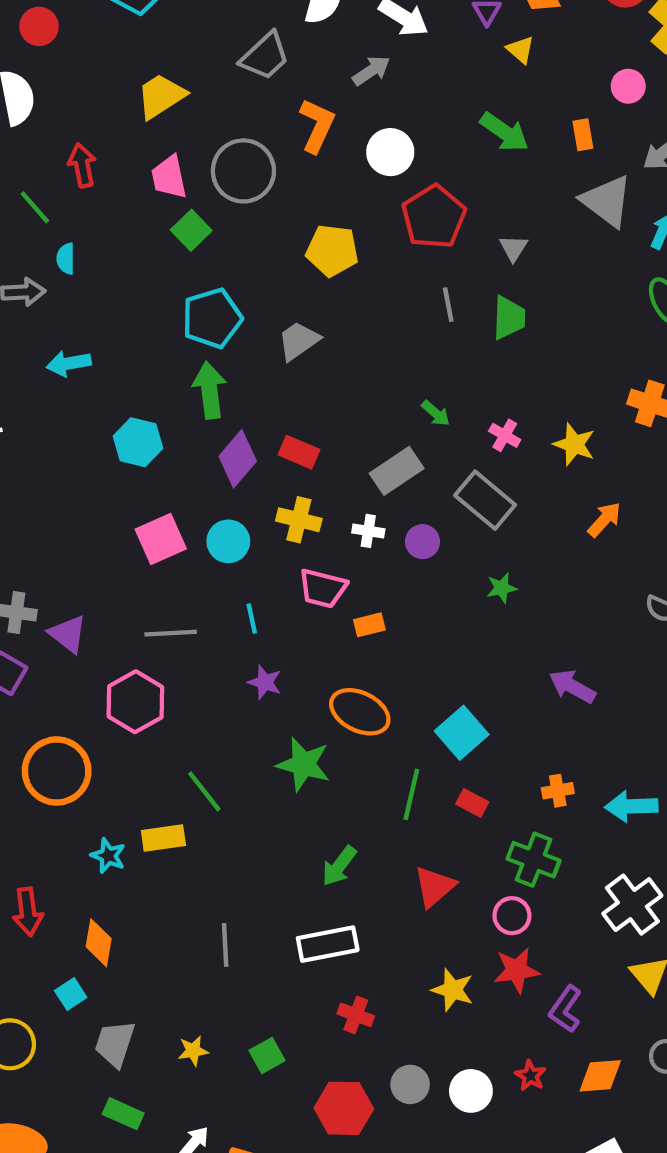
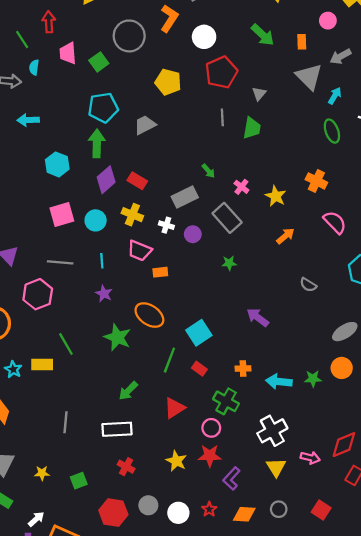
pink trapezoid: (169, 177) -> (68, 53), moved

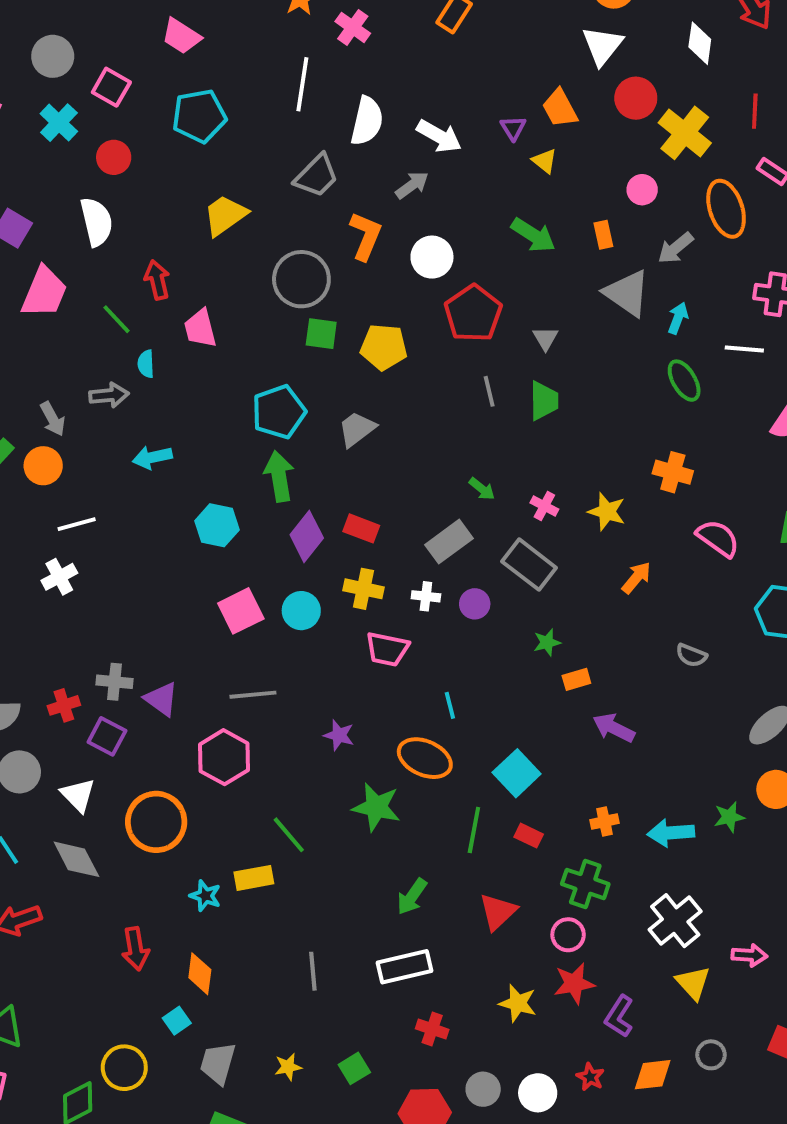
green square: (99, 62) -> (321, 334), moved, turned -36
cyan line: (102, 261) -> (450, 705), moved
orange rectangle: (160, 272) -> (576, 679), moved

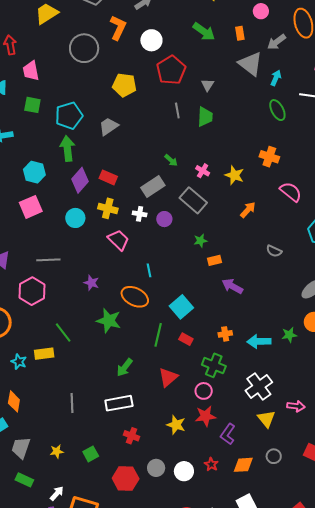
green square: (321, 334) -> (32, 105), moved
pink square: (241, 611) -> (31, 207), moved
pink trapezoid: (387, 649) -> (118, 240), turned -150

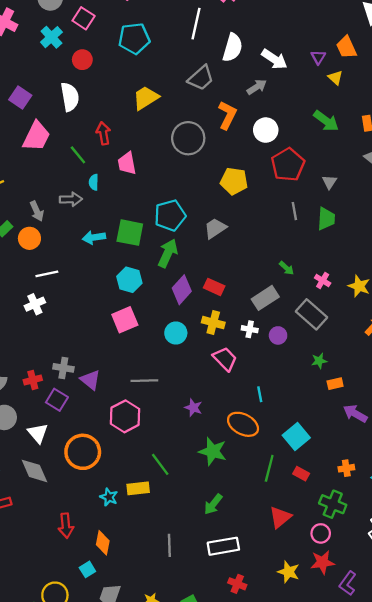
green square: (32, 105) -> (130, 233), moved, size x1.4
green arrow: (67, 149) -> (168, 253), turned 30
green arrow: (125, 367) -> (213, 504), moved

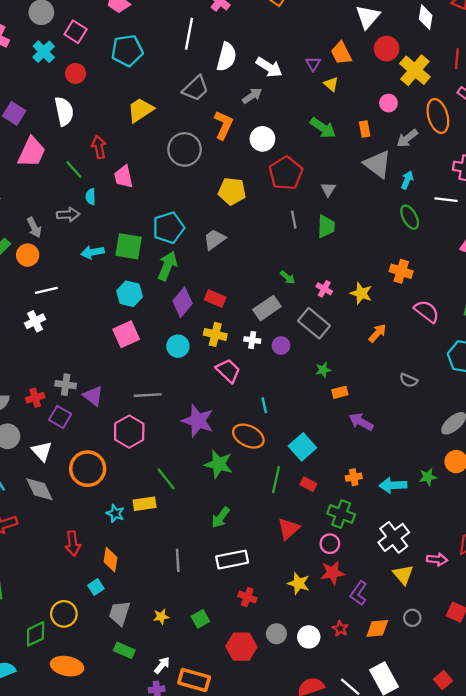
purple star: (193, 408) -> (198, 421), size x1.8

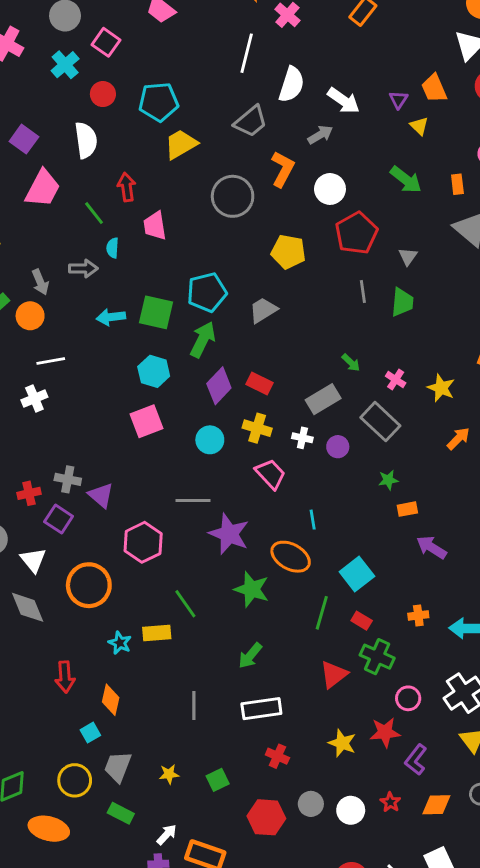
cyan pentagon: (127, 51) -> (159, 102), moved
gray line: (148, 395) -> (193, 500), moved
green cross: (341, 514) -> (377, 657), moved
pink circle: (330, 544) -> (408, 698), moved
yellow circle: (64, 614) -> (75, 780), moved

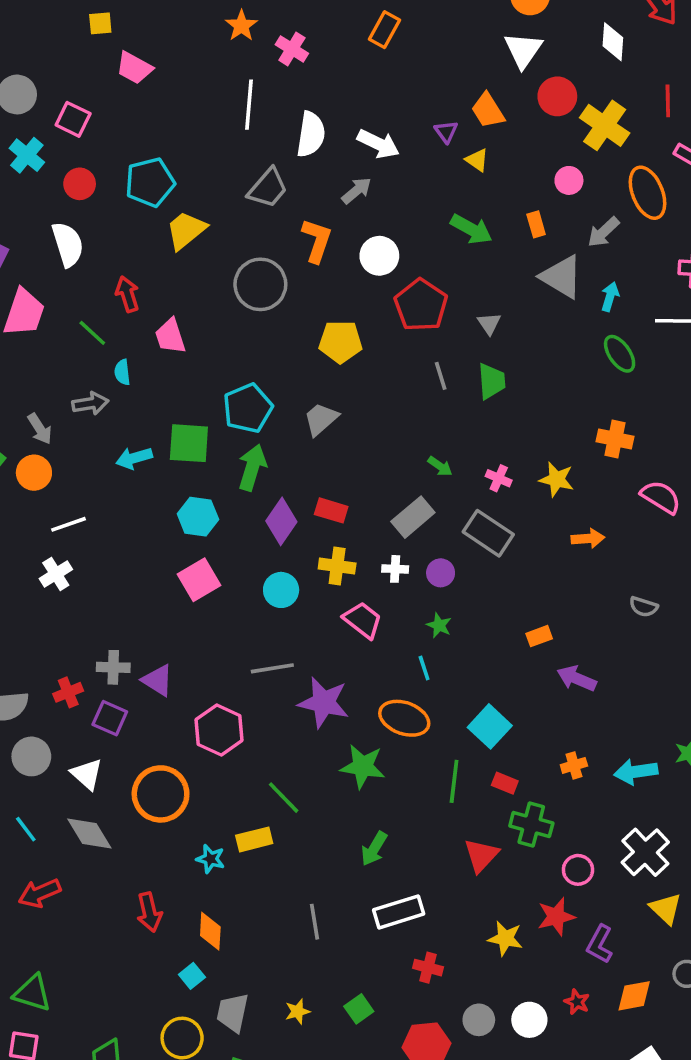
orange arrow: (458, 438) -> (588, 539), turned 50
green star: (388, 480) -> (439, 625), moved, turned -30

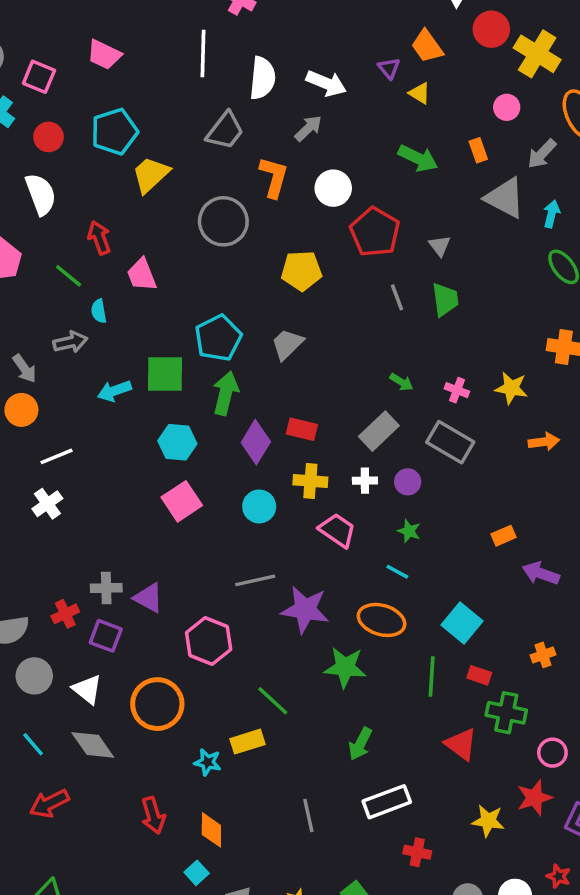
pink trapezoid: (134, 68) -> (104, 55), moved
cyan line: (424, 668) -> (397, 572), turned -40
red triangle: (481, 855) -> (461, 744), turned -33

